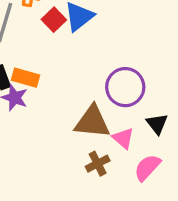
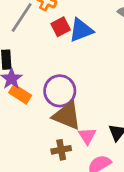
orange rectangle: (26, 78) -> (20, 94), moved
purple circle: (125, 87) -> (60, 91), moved

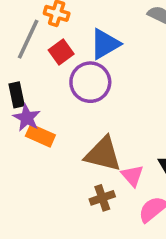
red square: (61, 27) -> (61, 52), moved
purple circle: (60, 91) -> (90, 82), moved

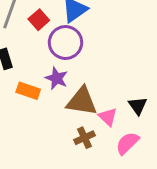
purple star: (27, 118) -> (57, 78), moved

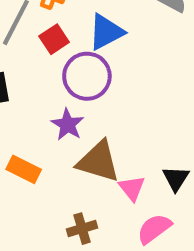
orange rectangle: (28, 91) -> (24, 169), moved
brown cross: (85, 138) -> (82, 229), moved

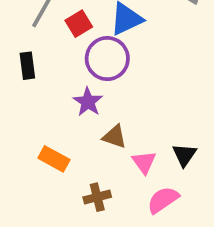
brown triangle: (98, 161) -> (115, 137), size x0.6
orange rectangle: (24, 169) -> (54, 159), moved

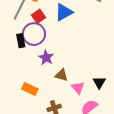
purple circle: (107, 59) -> (34, 34), moved
black rectangle: (27, 66) -> (21, 41), moved

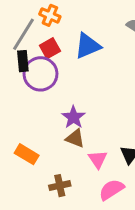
black rectangle: (21, 41) -> (23, 61), moved
purple star: (46, 58) -> (73, 117), moved

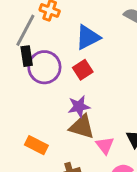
red square: (50, 48) -> (83, 70), moved
purple star: (73, 117) -> (79, 107), turned 30
brown triangle: (75, 138) -> (82, 127), size x1.4

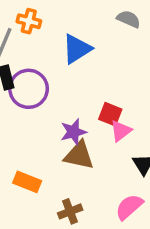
red square: (83, 70) -> (110, 114), moved, turned -30
pink triangle: (105, 145) -> (121, 131), moved, turned 36

